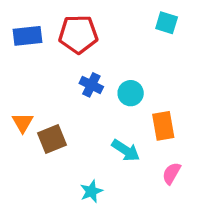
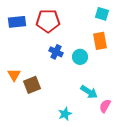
orange rectangle: (163, 126) -> (100, 41), moved
cyan arrow: (126, 150) -> (89, 92), moved
cyan star: (91, 191) -> (65, 114), moved

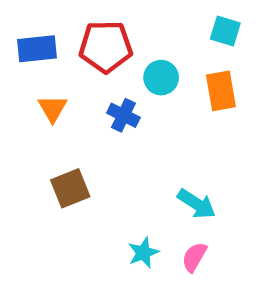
cyan circle: (80, 57) -> (161, 78), moved
orange triangle: (14, 75) -> (53, 109), moved
pink semicircle: (105, 106) -> (194, 257), moved

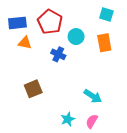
red pentagon: (106, 47) -> (50, 22), turned 30
orange triangle: (53, 109) -> (25, 43), moved, turned -48

